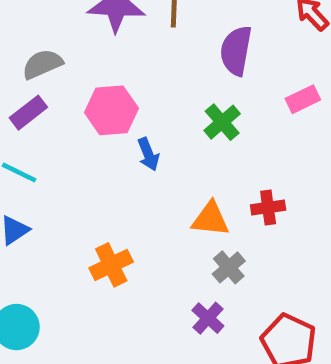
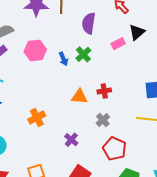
blue arrow: (148, 154) -> (63, 59), moved
gray cross: (229, 267) -> (103, 120), moved
purple cross: (208, 318) -> (71, 140), moved

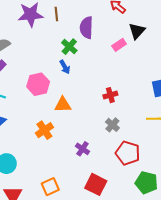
pink hexagon: (35, 50) -> (38, 84), moved
green cross: (83, 54) -> (69, 47), moved
orange triangle: (79, 97) -> (63, 105), moved

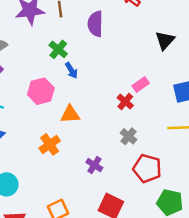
black triangle: (137, 31) -> (165, 40), moved
pink rectangle: (119, 45) -> (141, 84), moved
green cross: (69, 47) -> (58, 49), moved
red cross: (110, 95) -> (125, 102), turned -32

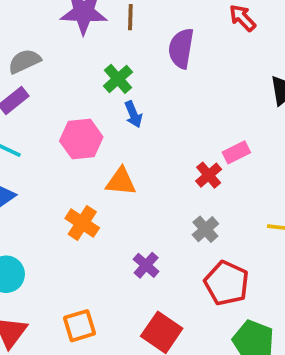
orange cross: (50, 144) -> (82, 223), turned -30

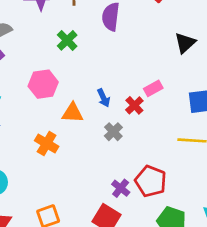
blue arrow: (133, 114) -> (104, 98), moved
gray cross: (205, 229) -> (113, 132), moved
purple cross: (146, 265) -> (121, 188), moved

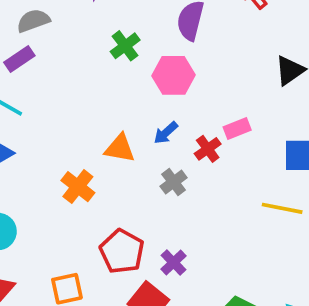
pink hexagon: (43, 84) -> (174, 75), moved
blue arrow: (104, 98) -> (166, 133), turned 66
red pentagon: (151, 181) -> (122, 251), moved

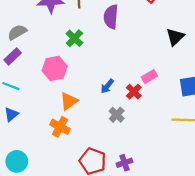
pink hexagon: (174, 75) -> (55, 68), moved
orange triangle: (120, 148) -> (69, 101), moved, turned -36
purple cross: (174, 262) -> (124, 163), turned 35

